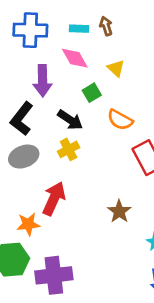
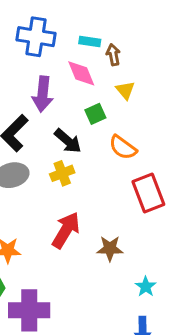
brown arrow: (106, 26) -> (113, 55), moved
red arrow: (54, 199) -> (66, 230), moved
brown star: (119, 211) -> (110, 248), turned 30

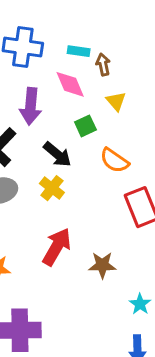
yellow cross: (62, 173) -> (52, 188), turned -30

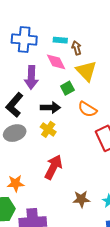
yellow triangle: (116, 101) -> (86, 71), size x1.6
black arrow: (57, 154) -> (50, 108), turned -36
brown star: (102, 265) -> (81, 199), moved

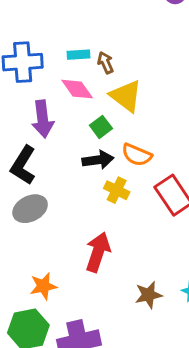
black arrow: (50, 108) -> (98, 160), moved
yellow cross: (48, 129) -> (117, 190), moved

